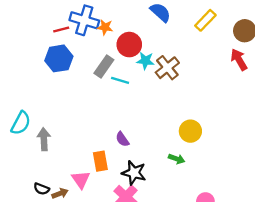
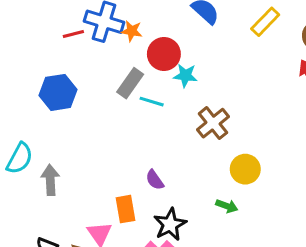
blue hexagon: (59, 58) -> (58, 92), moved
brown cross: (167, 68) -> (213, 123), moved
black star: (134, 173) -> (170, 224), turned 30

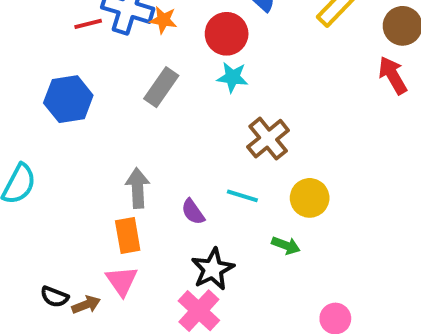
red circle: (164, 54) -> (227, 34), moved
cyan line: (152, 102) -> (242, 196), moved
gray arrow: (50, 180) -> (138, 188), moved
orange rectangle: (126, 209) -> (128, 235), moved

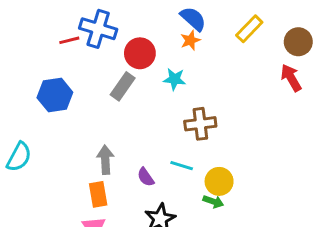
orange star: (163, 20) -> (190, 40), moved, turned -30
red circle: (227, 34) -> (140, 53), moved
brown cross: (268, 139) -> (200, 124), turned 32
yellow circle: (310, 198) -> (219, 181), moved

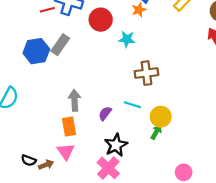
gray rectangle: (123, 86) -> (60, 45), moved
purple semicircle: (146, 177) -> (105, 113), turned 72
green arrow: (213, 202) -> (156, 132), turned -80

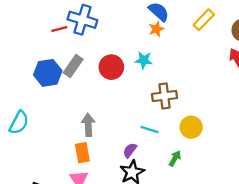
red circle: (101, 20) -> (111, 67), moved
purple semicircle: (105, 113) -> (130, 150), moved
yellow circle: (161, 117) -> (191, 127), moved

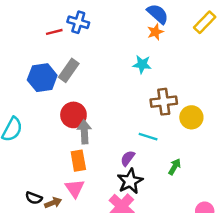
blue cross: (82, 20) -> (78, 22), size x0.7
red circle: (111, 67) -> (73, 115), moved
yellow circle: (191, 127) -> (191, 117), moved

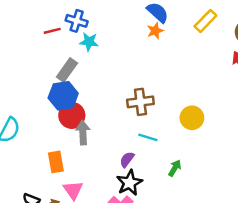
cyan star: (142, 64) -> (89, 42), moved
blue hexagon: (42, 78) -> (63, 96), moved
brown cross: (164, 102) -> (140, 102), moved
orange rectangle: (78, 161) -> (56, 162), moved

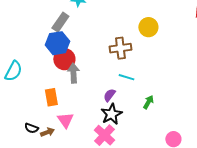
yellow circle: (192, 118) -> (148, 27), moved

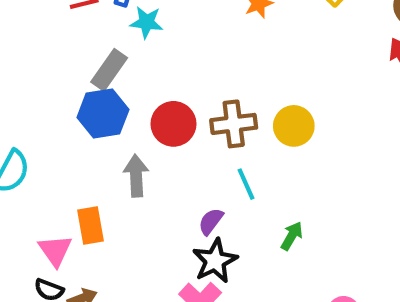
yellow circle: (148, 27) -> (294, 126), moved
red circle: (64, 59) -> (173, 124), moved
cyan line: (126, 77) -> (246, 184), turned 49
pink triangle: (65, 120) -> (55, 250), moved

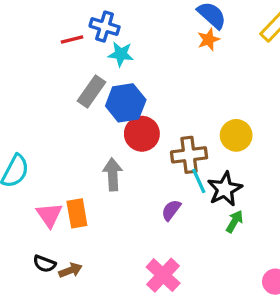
blue hexagon: (103, 114) -> (126, 103), moved
brown cross: (234, 124) -> (189, 155), moved
pink triangle: (55, 250) -> (49, 215), moved
black star: (215, 261) -> (225, 189), moved

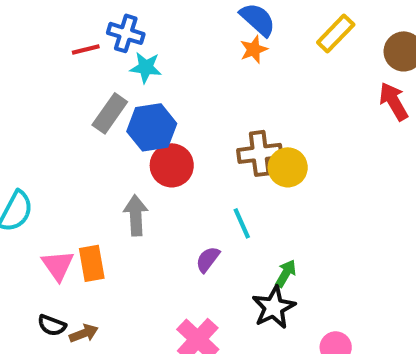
brown cross: (189, 155) -> (260, 153), moved
black star: (225, 189) -> (274, 307), moved

